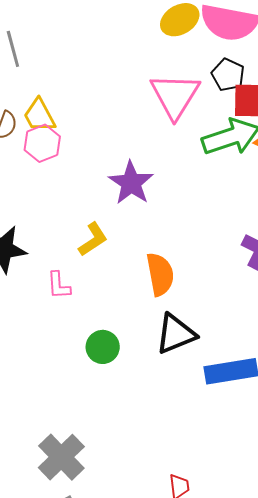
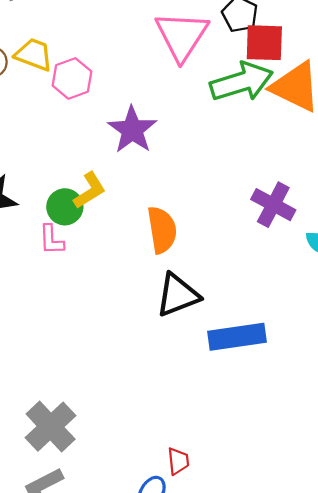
yellow trapezoid: (39, 115) -> (34, 55), turned 138
pink hexagon: (42, 143) -> (72, 78), moved
green circle: (103, 347) -> (65, 207), moved

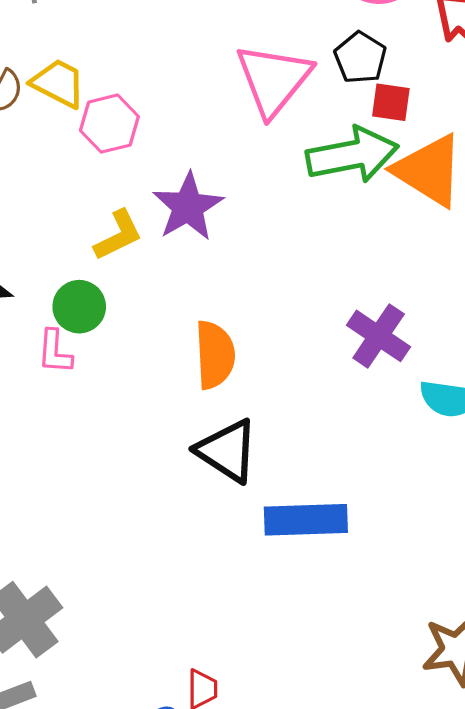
red square: (264, 43) -> (391, 102), size x0.7
yellow L-shape: (90, 190) -> (118, 235), moved
black triangle: (178, 295) -> (227, 451), turned 48

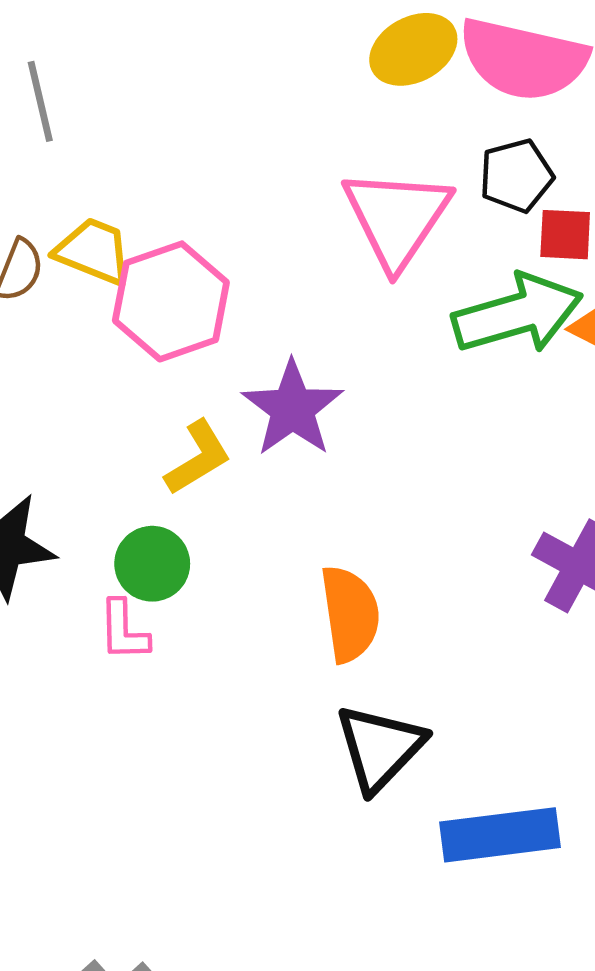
black pentagon: (360, 58) -> (516, 176), turned 30
pink hexagon: (109, 124) -> (171, 301), size x1.4
black triangle: (227, 451) -> (380, 748), turned 46

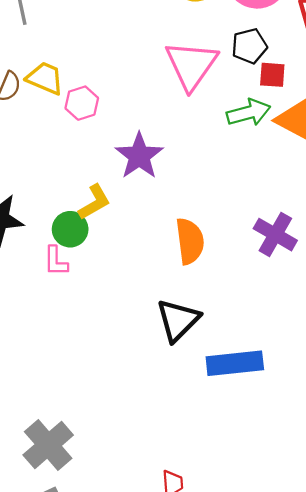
pink hexagon: (171, 301) -> (82, 103), size x0.6
green arrow: (517, 314) -> (249, 113), size x0.7
yellow L-shape: (198, 458) -> (94, 202), moved
orange semicircle: (350, 614) -> (190, 241), moved

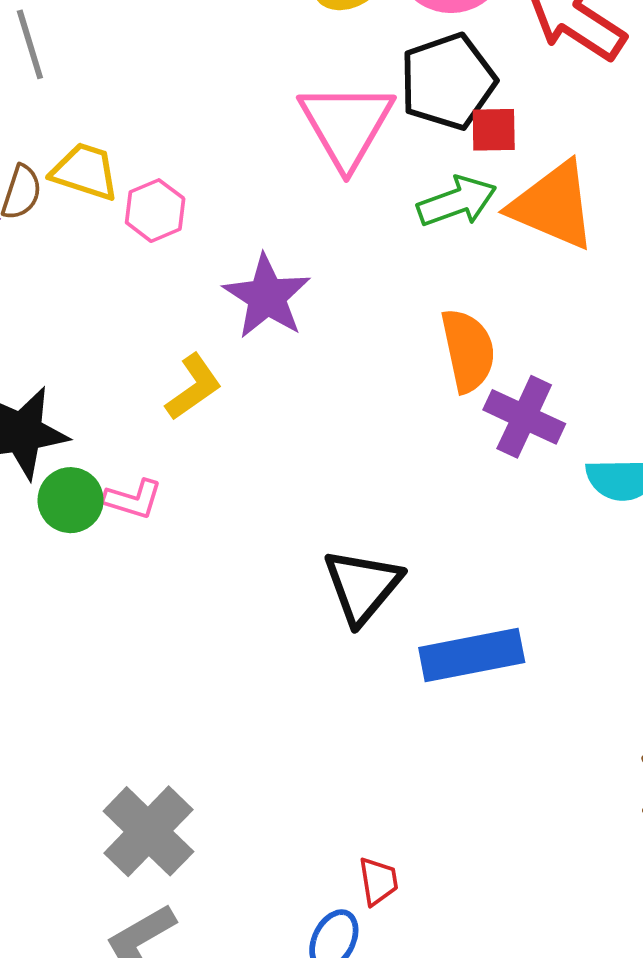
black pentagon: (249, 46) -> (448, 81), size x1.5
green circle: (70, 229) -> (71, 500), moved
orange semicircle: (190, 241) -> (468, 350), moved
pink L-shape: (56, 261) -> (133, 499), turned -68

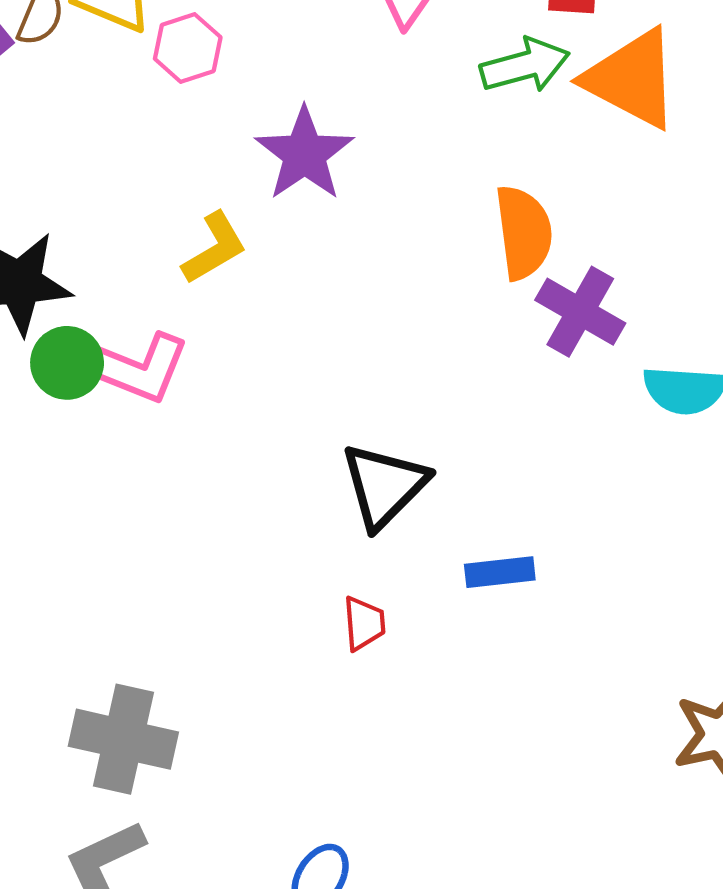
pink L-shape: (133, 499) -> (137, 368), size x1.6
blue rectangle: (472, 655) -> (500, 572), size x0.6
gray cross: (148, 831) -> (123, 739), turned -36
red trapezoid: (378, 881) -> (364, 623), moved

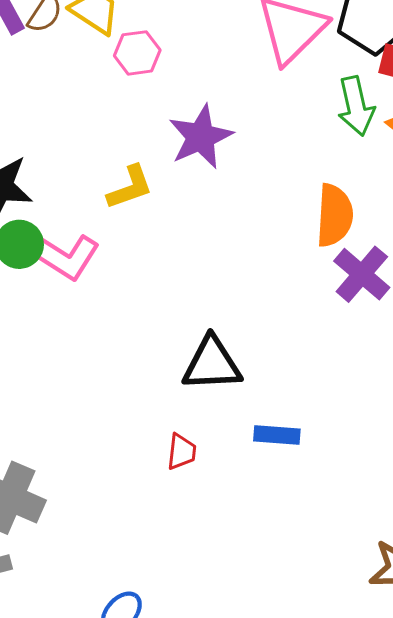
green arrow: (525, 65) -> (356, 106), turned 82
black triangle: (384, 486) -> (212, 364), turned 32

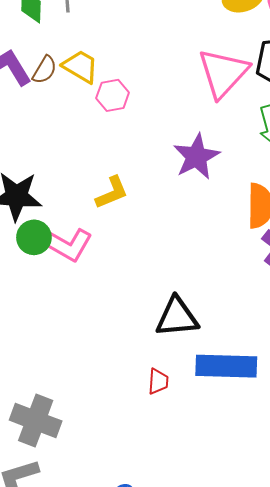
purple star: (201, 137) -> (196, 157), moved
blue rectangle: (277, 435) -> (226, 366), size x1.8

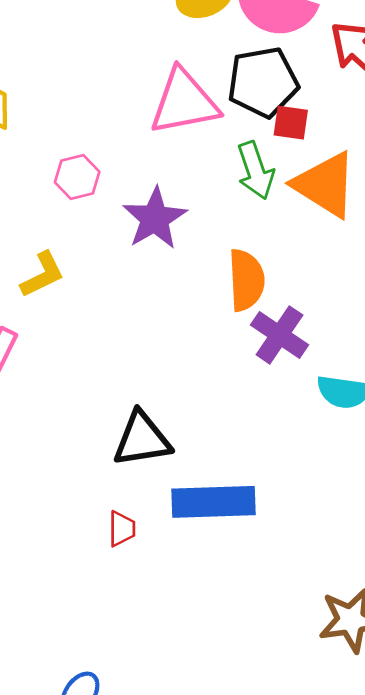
pink triangle: (223, 73) -> (184, 102), turned 40
pink hexagon: (113, 95) -> (77, 177), moved

